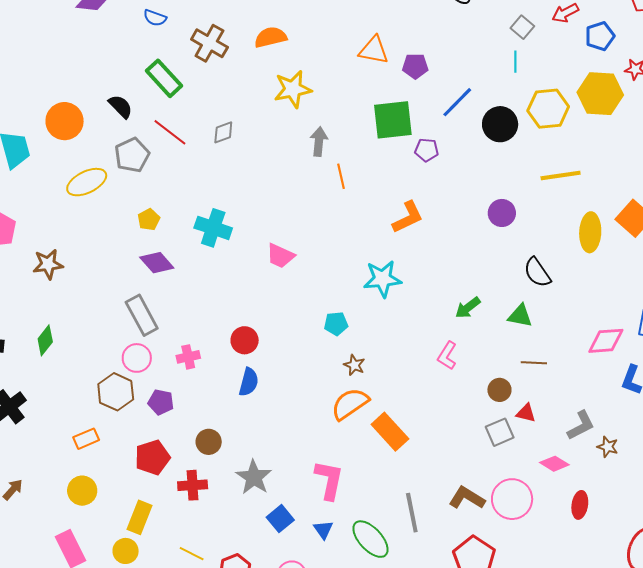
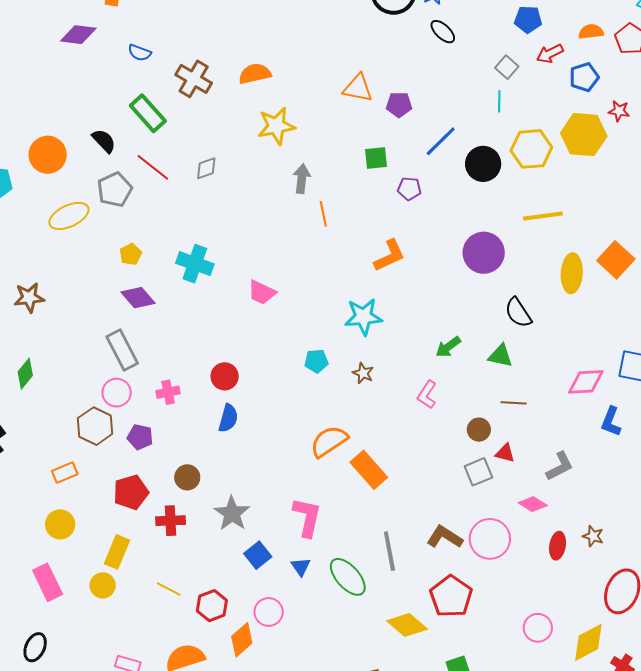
green square: (393, 120) -> (376, 158), size x0.6
purple circle: (502, 213) -> (484, 253), size x1.5
brown star: (354, 365) -> (363, 373), moved
brown star: (608, 447) -> (593, 536), moved

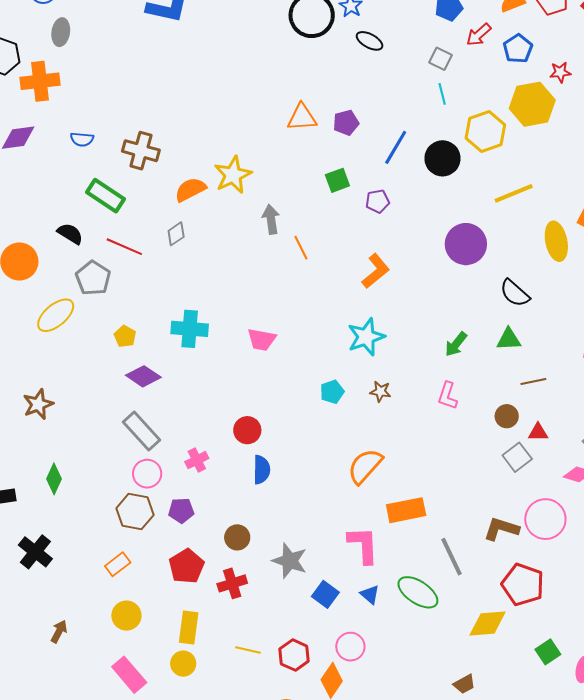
orange semicircle: (255, 74) -> (190, 190), moved
orange rectangle: (369, 470) -> (406, 510), moved, turned -45
yellow diamond: (407, 625) -> (488, 623), turned -30

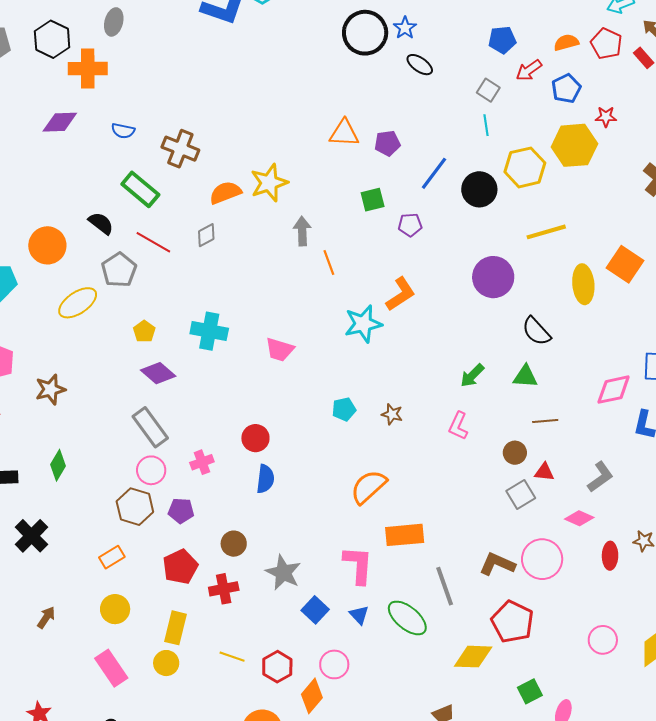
cyan star: (366, 337) -> (363, 324), moved

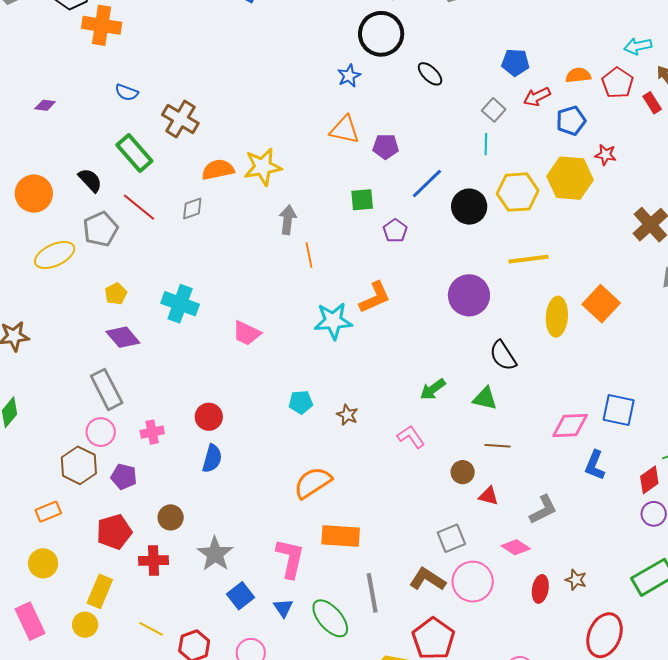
blue star: (405, 28) -> (349, 76), moved
purple diamond: (60, 122) -> (45, 105), moved, size x0.6
purple pentagon: (410, 225) -> (395, 231), turned 30
pink L-shape: (458, 426) -> (411, 437), turned 112
gray square: (521, 495) -> (451, 538), moved

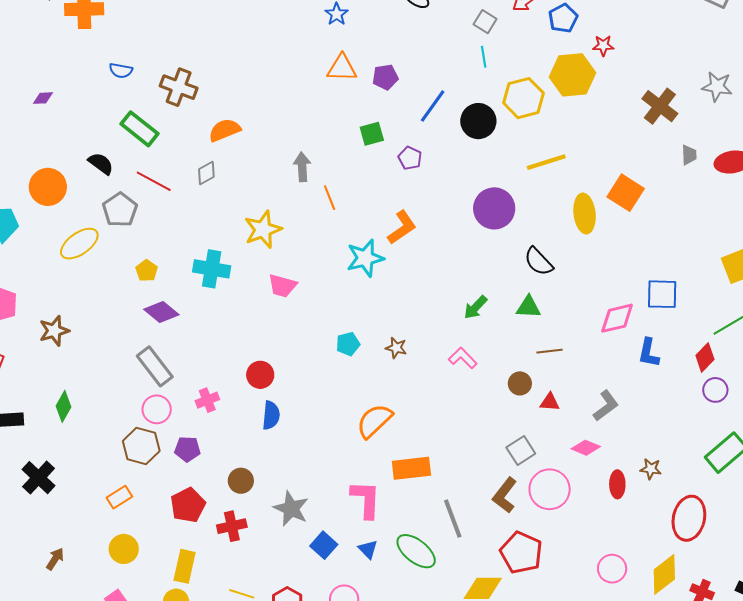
yellow star: (263, 167) -> (263, 230), moved
brown L-shape: (428, 579) -> (505, 495), turned -75

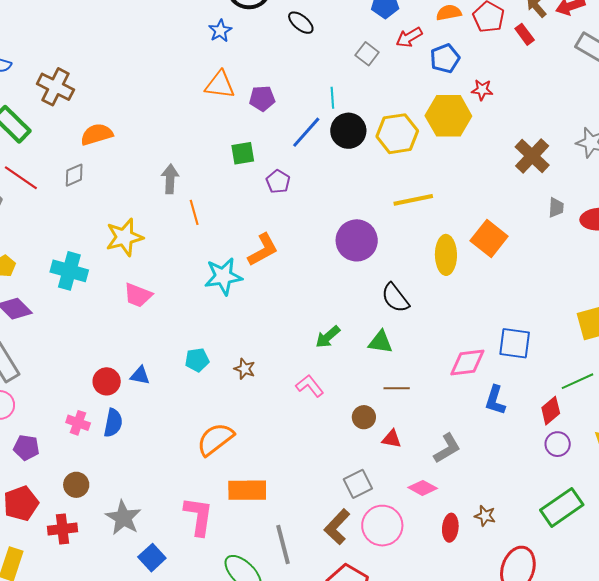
cyan line: (484, 57) -> (332, 98), moved
black circle: (478, 121) -> (348, 131), moved
pink cross: (207, 400) -> (78, 423), moved, turned 35
blue triangle: (368, 549) -> (140, 375), moved, turned -40

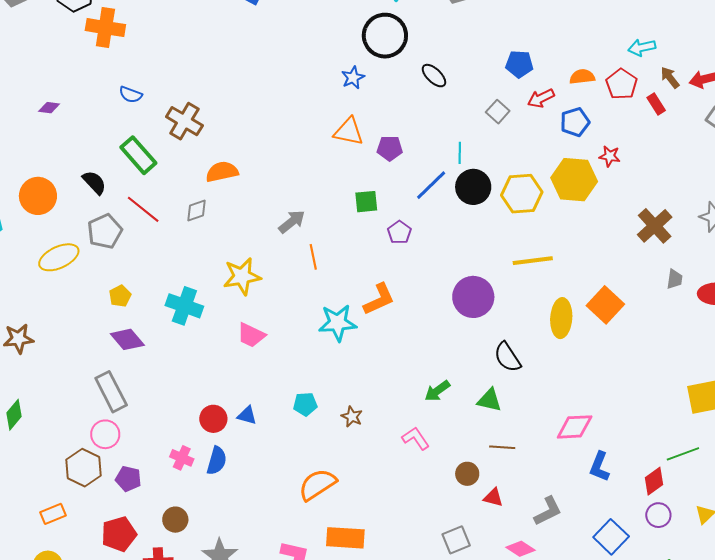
gray arrow: (170, 179) -> (292, 222), turned 44
blue square: (515, 343) -> (611, 537), moved, turned 32

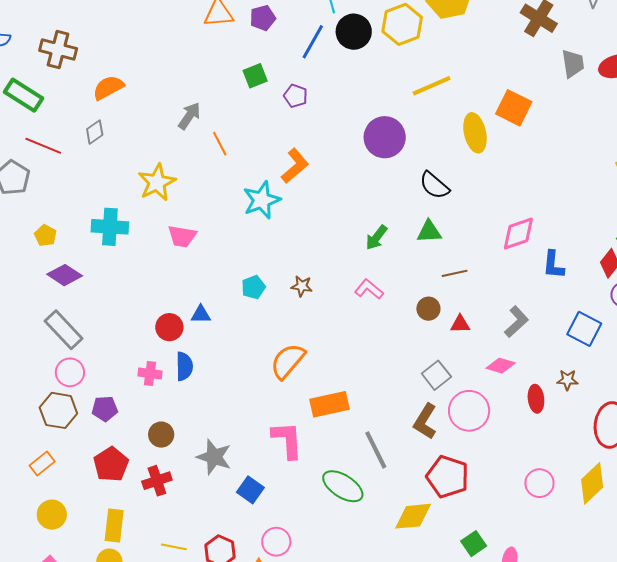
gray trapezoid: (675, 279) -> (573, 64), size x1.4

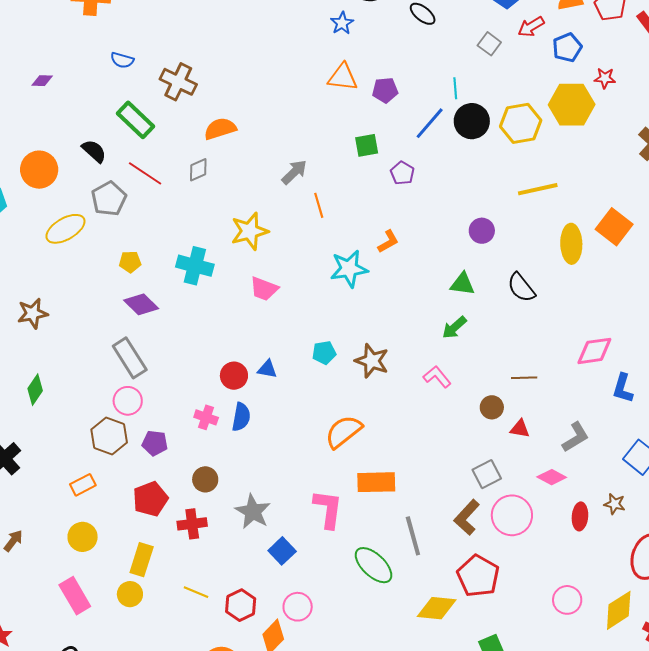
purple circle: (385, 137) -> (482, 231), size x0.6
orange L-shape: (295, 166) -> (388, 241), size x0.7
green triangle: (429, 232) -> (462, 284), moved
yellow pentagon: (45, 235) -> (130, 262), turned 30
brown star: (302, 286) -> (372, 361), size x1.6

